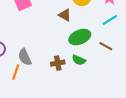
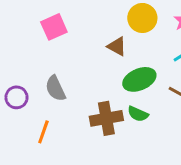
gray semicircle: (25, 57) -> (55, 88), moved
brown cross: (58, 63) -> (106, 118), size x1.5

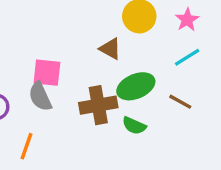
pink square: (54, 27) -> (47, 73), moved, turned 30
brown cross: (106, 118) -> (98, 105), moved

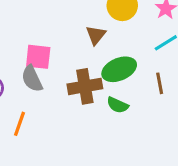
brown triangle: (110, 49) -> (96, 35), turned 40
brown line: (180, 102) -> (160, 83), turned 50

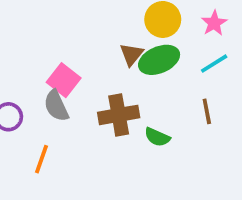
pink square: (38, 57) -> (64, 80), turned 32
green ellipse: (119, 69) -> (159, 60), moved

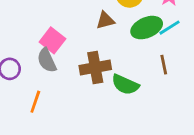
brown triangle: (132, 54) -> (105, 20), turned 36
green ellipse: (159, 60) -> (147, 28), moved
green semicircle: (157, 137) -> (125, 85), size x1.4

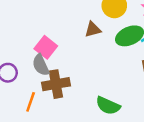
brown cross: (95, 67) -> (56, 84), moved
green semicircle: (125, 85) -> (108, 106), moved

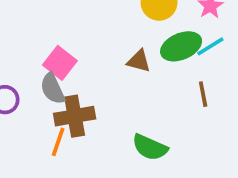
brown triangle: (93, 30) -> (139, 61), moved, turned 30
orange line: (31, 102) -> (58, 142), moved

